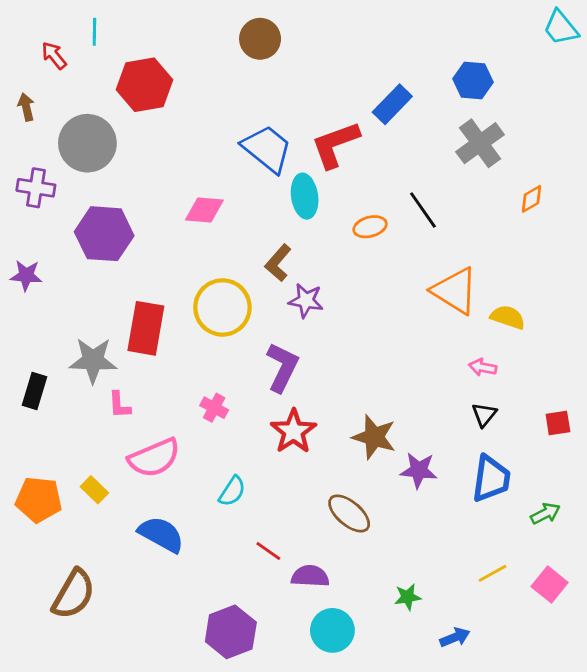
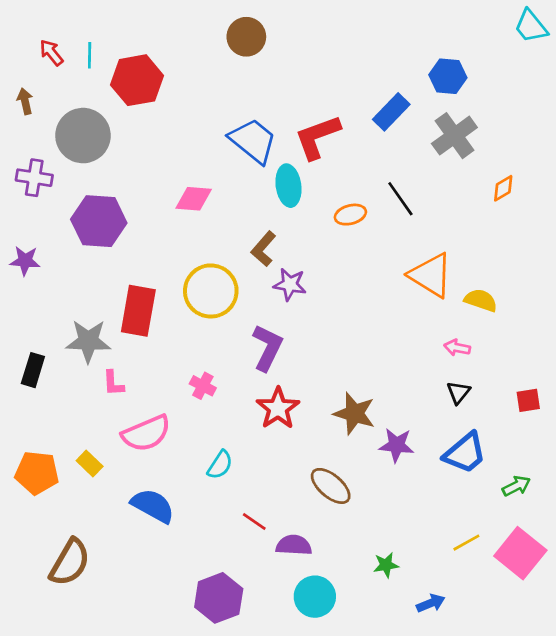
cyan line: (94, 32) -> (90, 55), moved
blue rectangle: (392, 104) -> (391, 112), moved
blue trapezoid: (491, 479) -> (465, 453), turned 42
pink square: (550, 584) -> (520, 553), size x1.5

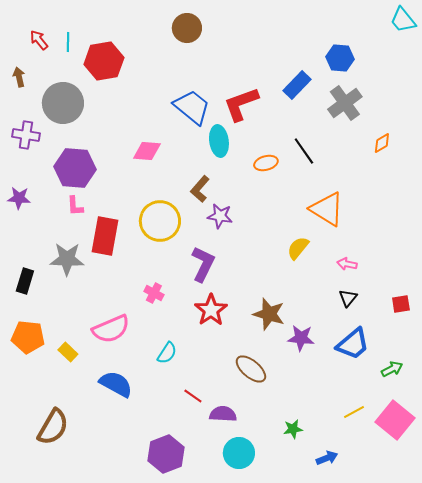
yellow semicircle: (481, 300) -> (298, 248), moved, turned -70
pink L-shape: (113, 383) -> (75, 206), moved
orange pentagon: (37, 473) -> (28, 337), moved

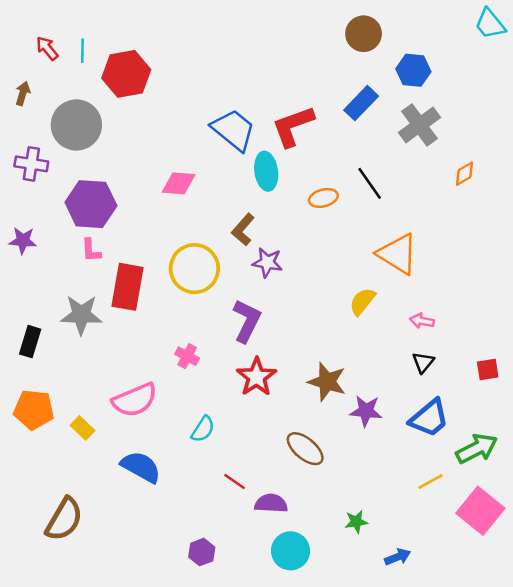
brown circle: (187, 28) -> (364, 34), moved
brown arrow: (19, 77) -> (23, 93), turned 30
green arrow: (392, 369) -> (477, 449), size x1.6
yellow line: (354, 412) -> (430, 481), moved
purple hexagon: (166, 454) -> (202, 552), size x0.6

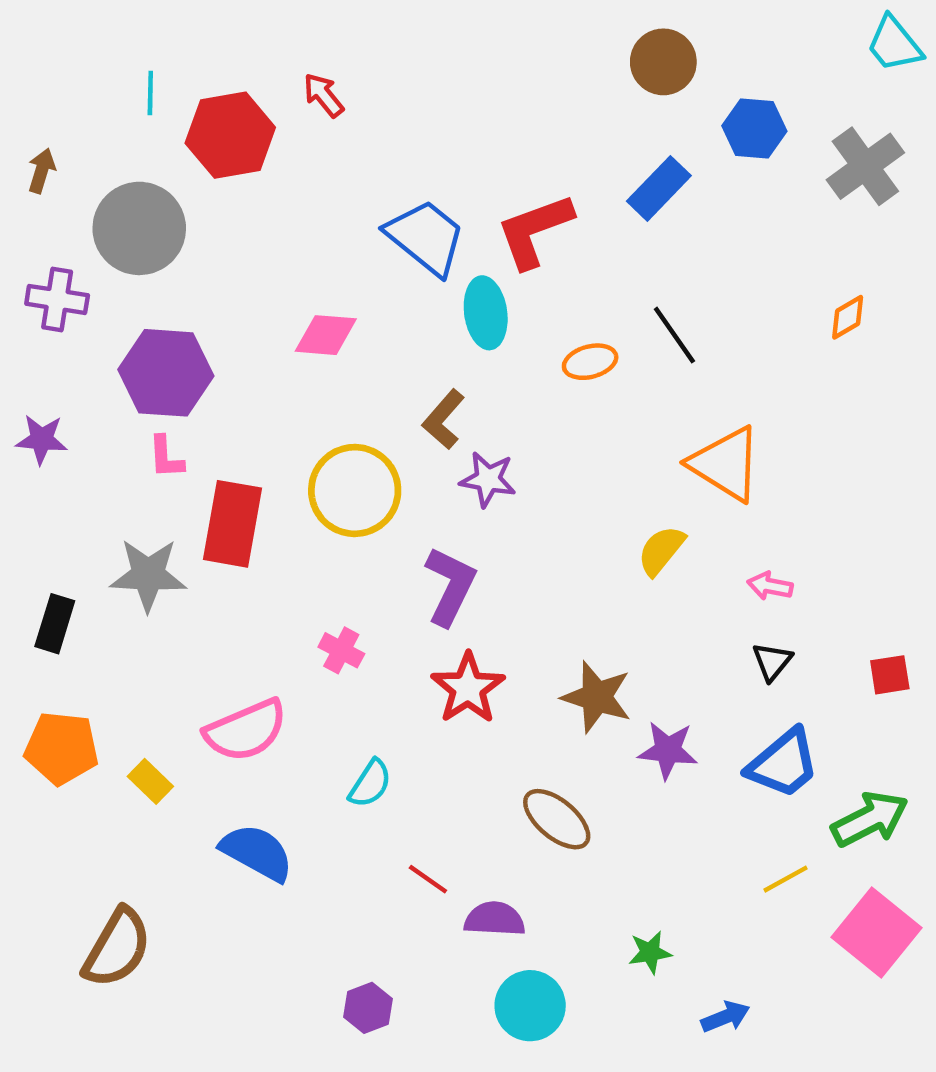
red arrow: (47, 48) -> (324, 95), moved
gray cross: (420, 125) -> (865, 166), moved

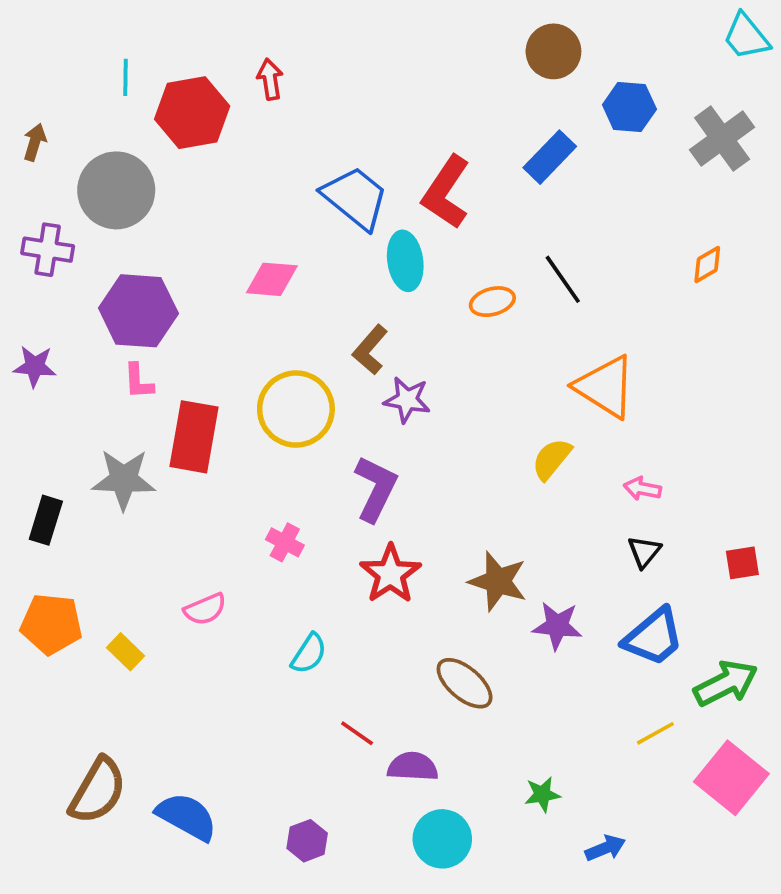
red arrow: (324, 95) -> (270, 79), turned 30
red L-shape: (535, 231) -> (446, 192), turned -36
pink semicircle: (246, 730) -> (205, 609), size x0.6
blue semicircle: (257, 852) -> (187, 817), moved

